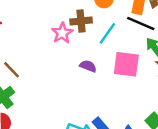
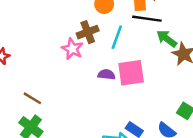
pink square: (126, 64) -> (131, 73), moved

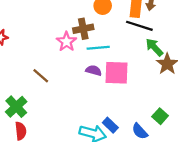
cyan line: (117, 37) -> (98, 48), moved, turned 55
brown line: (32, 98) -> (41, 76), moved

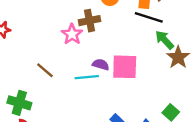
cyan line: (98, 48) -> (87, 77), moved
green cross: (16, 107) -> (19, 103), turned -30

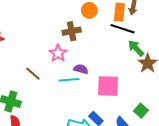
pink star: (72, 34) -> (58, 53), moved
pink square: (125, 67) -> (108, 86), moved

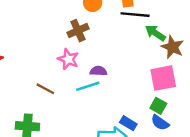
pink square: (108, 86) -> (163, 78), moved
green square: (141, 111) -> (158, 106), moved

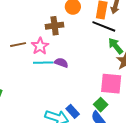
cyan line: (88, 86) -> (43, 63), moved
brown line: (45, 89) -> (18, 45), moved, turned -56

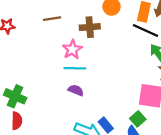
brown line: (18, 45) -> (52, 19), moved
purple semicircle: (61, 63) -> (76, 90), moved

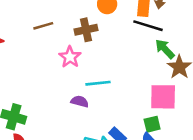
cyan line: (75, 68) -> (98, 83), moved
green square: (138, 119) -> (152, 124), turned 35

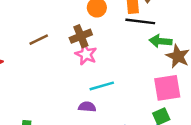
green arrow: (165, 49) -> (161, 41), turned -30
pink star: (70, 57) -> (86, 54), moved

